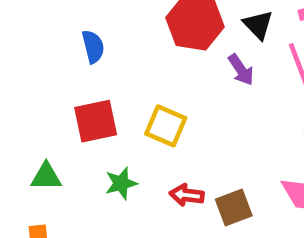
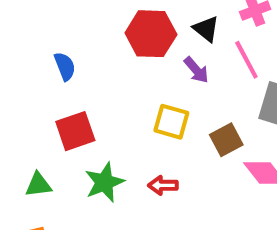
yellow square: (166, 126) -> (171, 122), moved
green star: (121, 183) -> (104, 182), size x1.4
brown square: (234, 208) -> (226, 140), moved

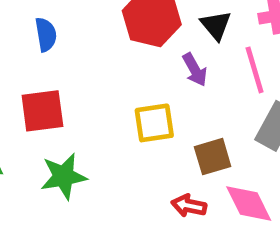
yellow square: (171, 122) -> (154, 123), turned -36
red arrow: (163, 185) -> (189, 206), moved

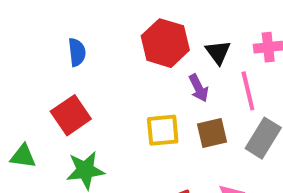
red square: (42, 111) -> (71, 115), turned -30
brown square: (213, 157) -> (212, 133), moved

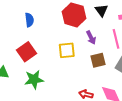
black triangle: (218, 52) -> (102, 10), moved
yellow square: (163, 130) -> (67, 50), moved

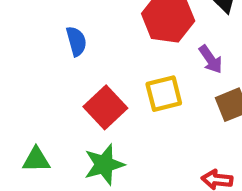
red square: (26, 52) -> (105, 107), moved

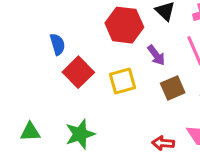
red square: (105, 107) -> (78, 72), moved

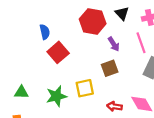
yellow square: (122, 81) -> (85, 88), moved
brown square: (173, 88) -> (110, 68), moved

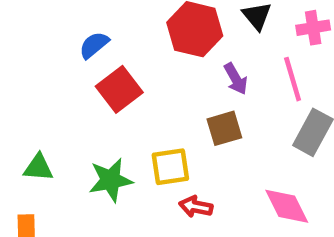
blue semicircle: (45, 32) -> (94, 45), turned -120
red arrow: (114, 106) -> (196, 207), moved

